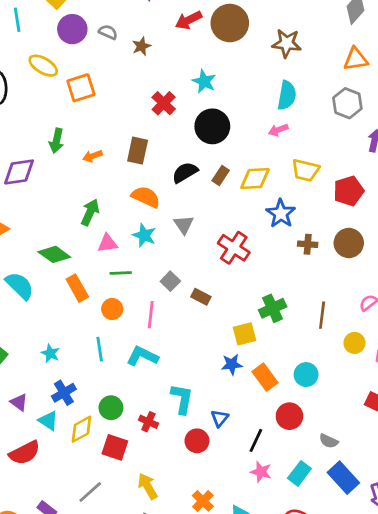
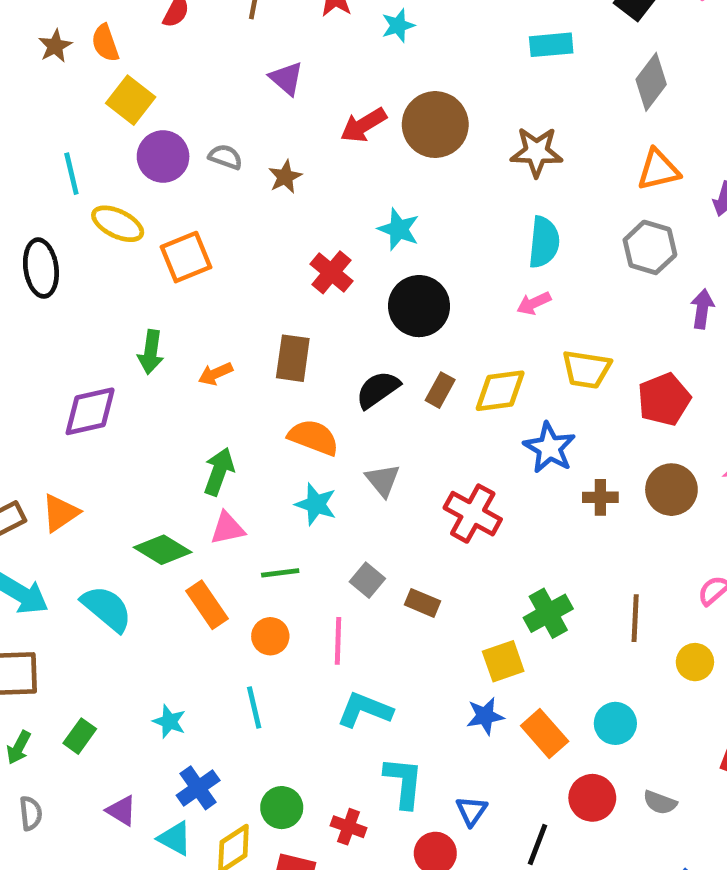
cyan line: (17, 20) -> (71, 174), moved
pink triangle: (107, 243) -> (227, 528), moved
cyan L-shape: (142, 356) -> (365, 710), moved
gray semicircle: (329, 441) -> (660, 802), moved

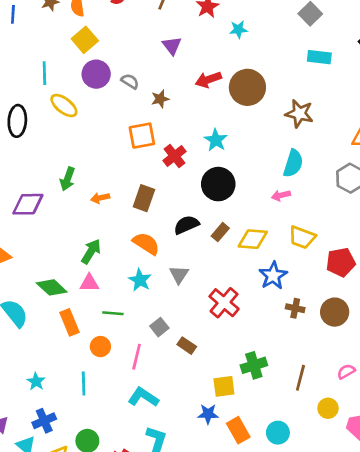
orange square: (186, 257) -> (142, 136), moved

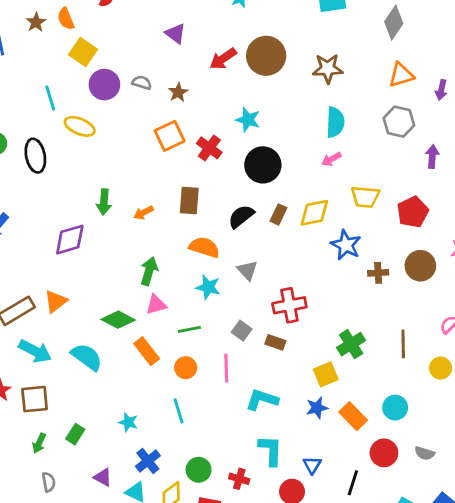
red cross: (224, 303) -> (289, 305), moved, turned -36
cyan L-shape: (143, 397) -> (262, 400), moved

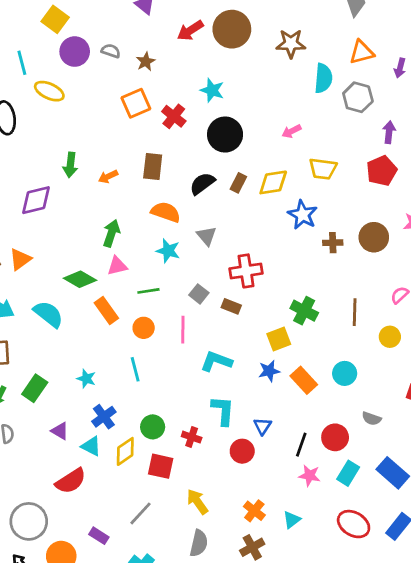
cyan semicircle: (335, 122) -> (323, 78), moved
red pentagon: (413, 212) -> (382, 171), moved
green cross: (351, 344) -> (304, 311), turned -32
green rectangle: (75, 434) -> (35, 388), size x1.4
red circle: (384, 453) -> (335, 437), moved

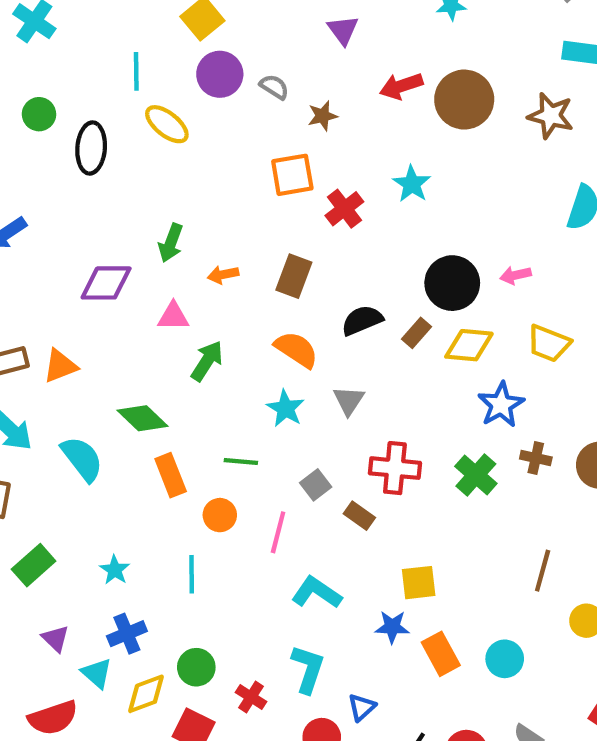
brown star: (291, 44) -> (551, 116), moved
black circle: (225, 135) -> (452, 283), moved
pink triangle: (117, 266) -> (173, 316), moved
green cross: (304, 311) -> (476, 475), moved

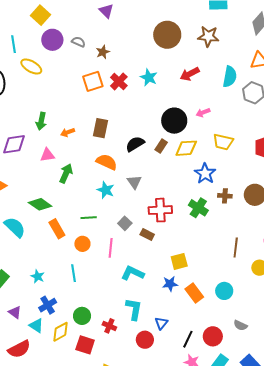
red arrow: (401, 86) -> (190, 74), moved
red cross: (344, 209) -> (119, 81), moved

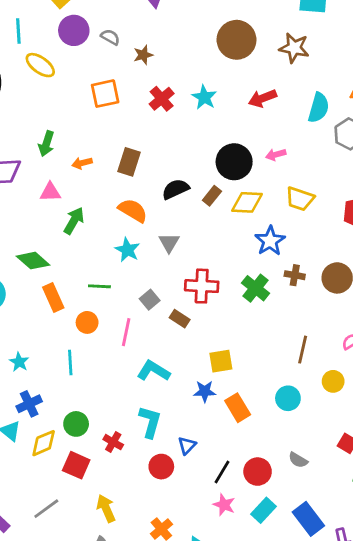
orange square: (93, 81) -> (105, 94), moved
cyan circle: (224, 291) -> (288, 398), moved

